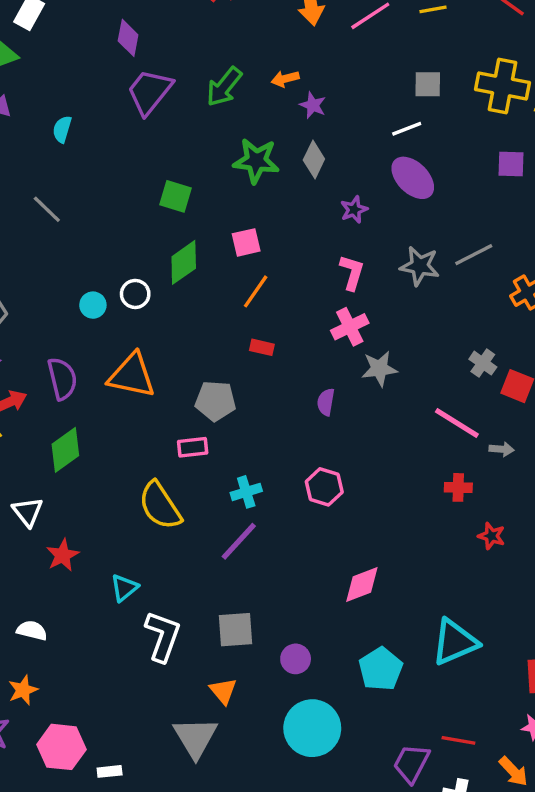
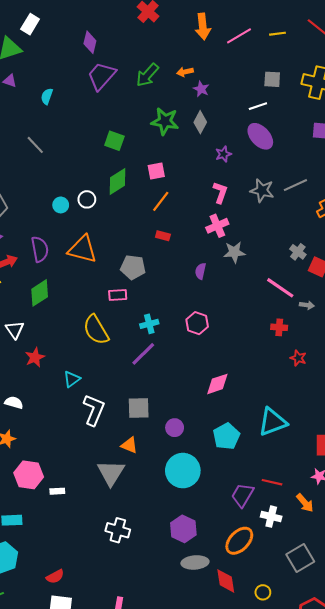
orange triangle: (223, 691) -> (129, 445), turned -30

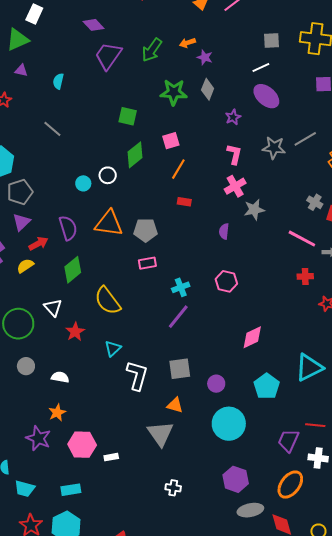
purple diamond: (90, 42) -> (93, 25), turned -50
gray pentagon: (133, 267) -> (146, 230), moved
yellow semicircle: (96, 330) -> (108, 301), moved
white cross: (118, 530) -> (173, 488), size x0.7

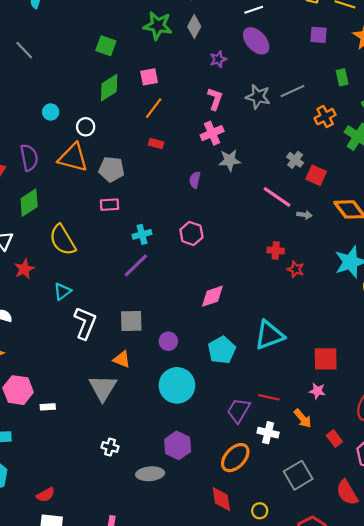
white circle: (108, 175) -> (86, 127), moved
red cross: (305, 276) -> (276, 250), moved
gray ellipse: (250, 510) -> (150, 474), moved

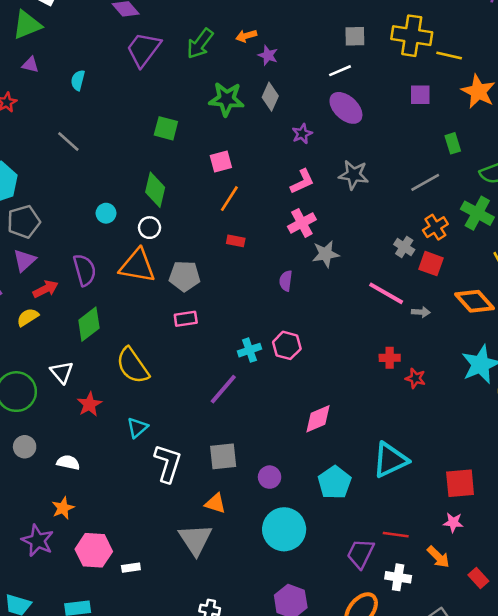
green diamond: (109, 88) -> (155, 190), moved, turned -40
gray line: (292, 91) -> (425, 182), moved
pink L-shape: (215, 99) -> (302, 182), turned 50
orange cross: (325, 117) -> (435, 227), moved
cyan cross: (142, 234) -> (250, 350), moved

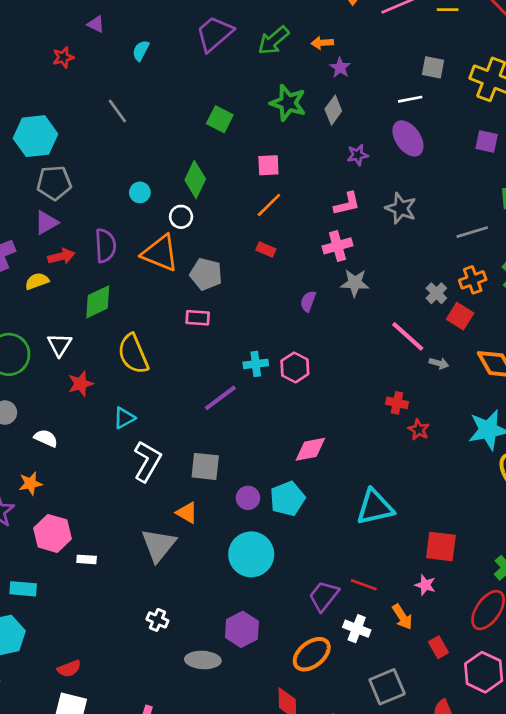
cyan pentagon: (335, 482) -> (287, 499), moved

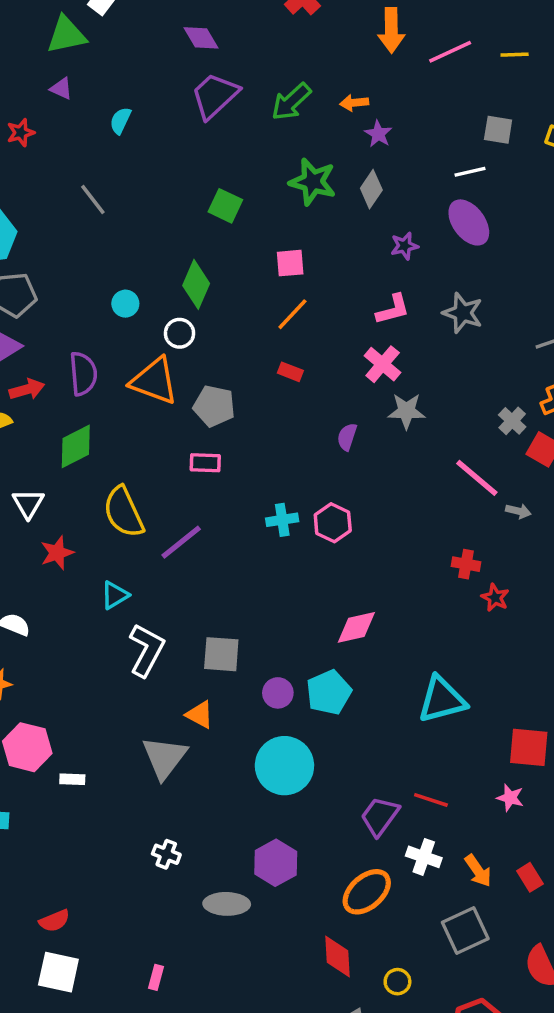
pink cross: (337, 246) -> (383, 364), turned -32
purple line: (220, 398) -> (181, 542), moved
orange arrow: (402, 617) -> (478, 871), moved

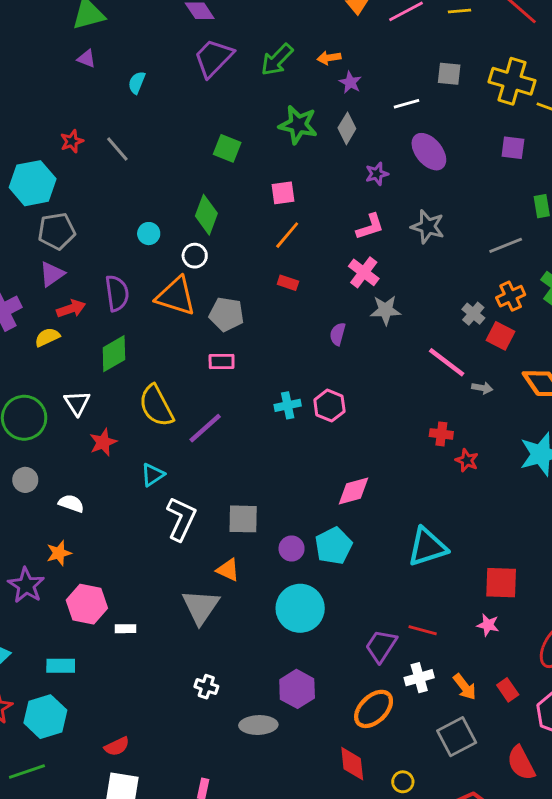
red star: (21, 133) -> (72, 141), moved
white line: (470, 172) -> (406, 104), moved
white cross: (424, 857) -> (419, 678), turned -32

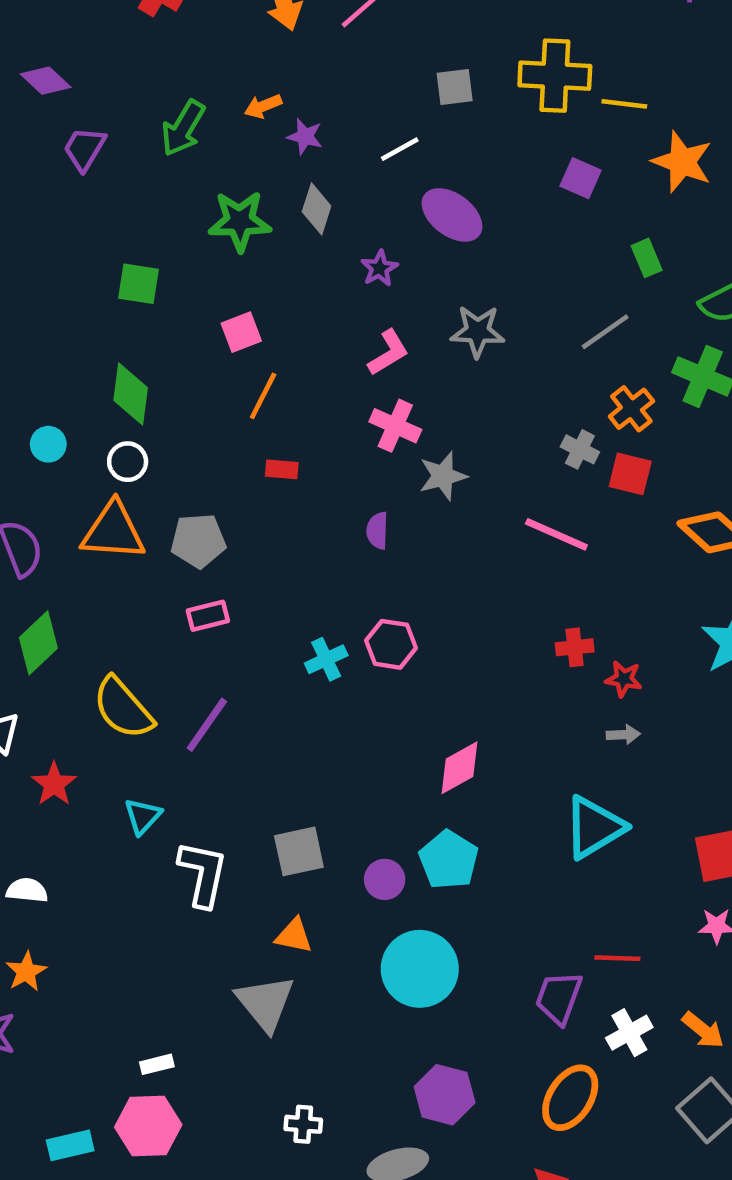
purple trapezoid: (214, 58) -> (84, 149), size x0.7
purple square: (513, 148) -> (581, 178), turned 30
gray arrow: (482, 388) -> (623, 735), moved
pink hexagon: (87, 604) -> (148, 1126), moved

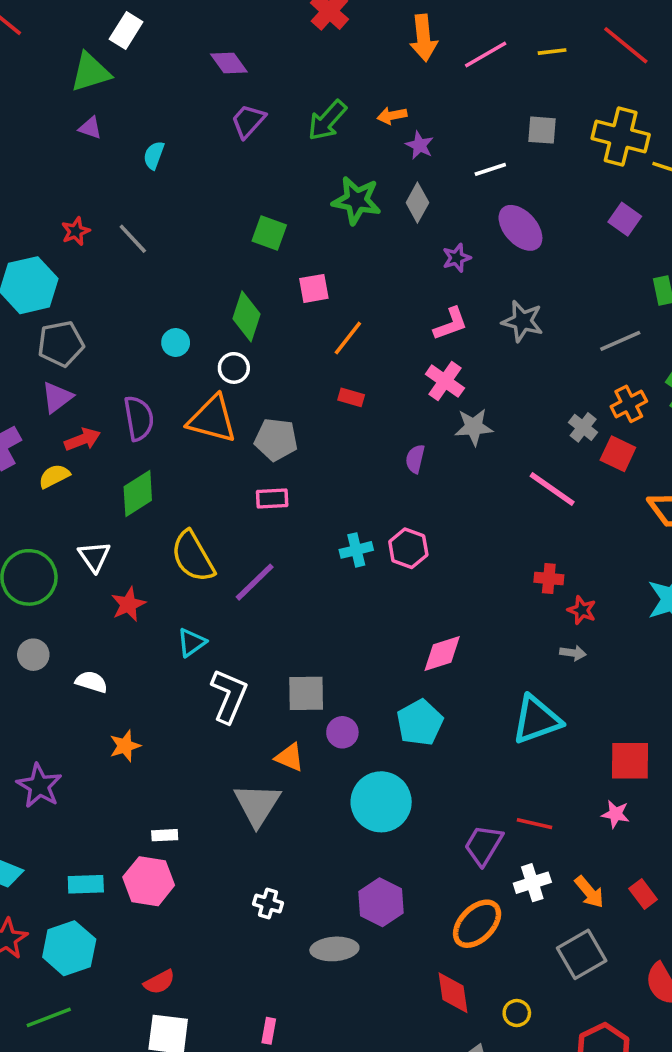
pink square: (241, 332) -> (314, 288), moved
purple circle: (385, 879) -> (342, 732), moved
orange star: (26, 972) -> (125, 746), moved

